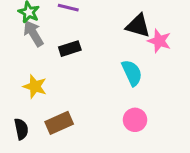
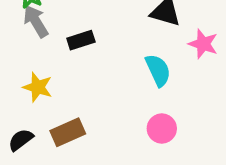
pink star: (159, 41) -> (203, 44), moved
black semicircle: (21, 129) -> (21, 140), turned -115

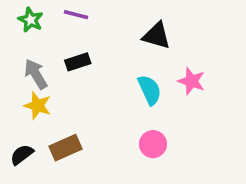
gray arrow: (36, 21) -> (36, 74), moved
pink star: (203, 44) -> (191, 81), moved

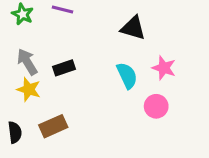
black rectangle: (78, 62) -> (64, 68), moved
pink circle: (153, 144) -> (156, 106), moved
black semicircle: (22, 155) -> (15, 132), turned 120

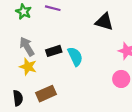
cyan semicircle: (127, 76) -> (75, 57), moved

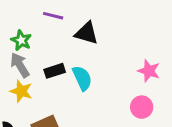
green star: (24, 12) -> (21, 40), moved
black triangle: (104, 22) -> (87, 33), moved

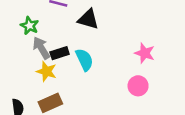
gray arrow: (20, 65) -> (41, 48), moved
yellow star: (21, 91) -> (46, 71), moved

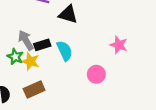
green star: (29, 26) -> (15, 57), moved
pink circle: (138, 86) -> (96, 74), moved

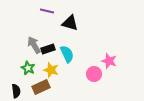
pink star: (119, 45) -> (109, 61), moved
green star: (15, 57) -> (28, 68), moved
yellow star: (31, 61) -> (51, 70), moved

